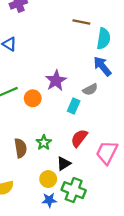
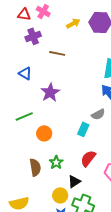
brown line: (81, 22) -> (57, 53), moved
purple star: (56, 81) -> (50, 92), moved
orange circle: (33, 98) -> (44, 133), moved

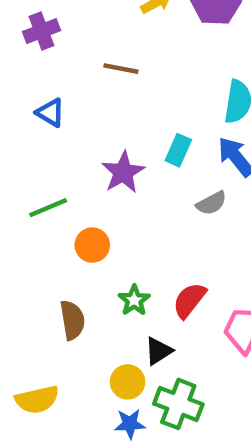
purple cross: (33, 36) -> (42, 31), moved
purple star: (50, 92) -> (123, 172), moved
cyan rectangle: (83, 129) -> (178, 150), moved
green star: (56, 162) -> (134, 300), moved

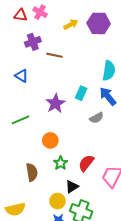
purple cross: (42, 31) -> (33, 42), moved
orange circle: (92, 245) -> (50, 140), moved

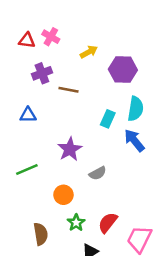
purple hexagon: (99, 23) -> (123, 70), moved
blue triangle: (22, 76) -> (28, 115), turned -32
cyan rectangle: (81, 93) -> (108, 119), moved
gray semicircle: (96, 118) -> (98, 173), moved

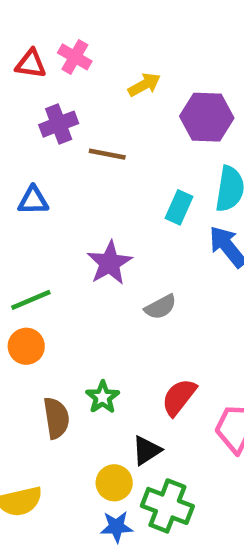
orange circle: (63, 195) -> (26, 346), moved
green star: (76, 223) -> (103, 397), moved

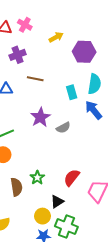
brown line: (107, 154) -> (35, 79), moved
cyan rectangle: (179, 207) -> (72, 92), turned -40
gray semicircle: (160, 307) -> (63, 128), moved

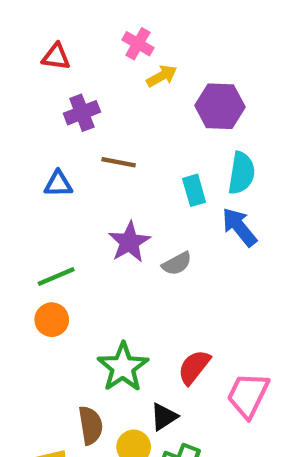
pink cross: (25, 25) -> (138, 44), moved
green star: (37, 178) -> (123, 367), size x1.6
brown semicircle: (16, 187) -> (91, 425), moved

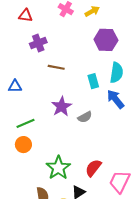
yellow arrow: (162, 76) -> (92, 11), moved
blue triangle: (58, 184) -> (15, 86), moved

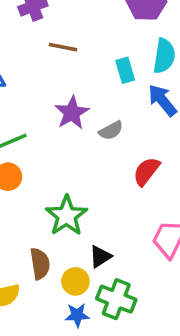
red semicircle: (93, 168) -> (146, 171), moved

